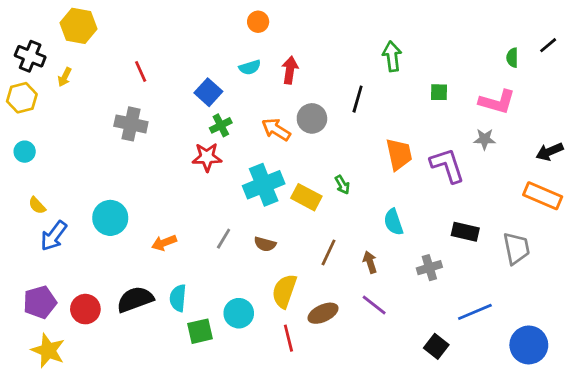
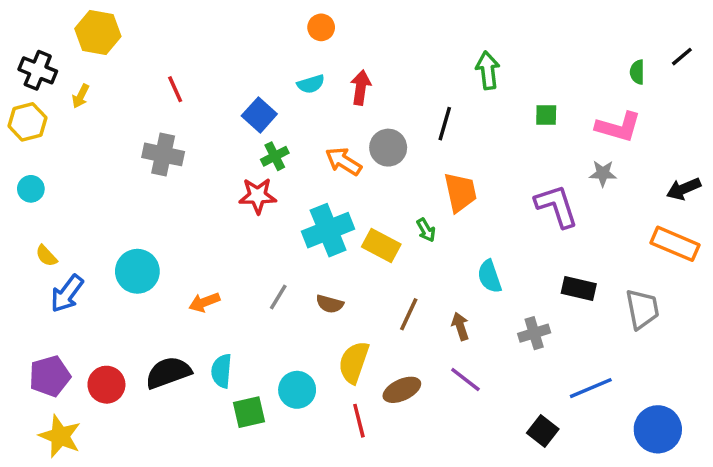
orange trapezoid: (399, 154) -> (460, 192), moved

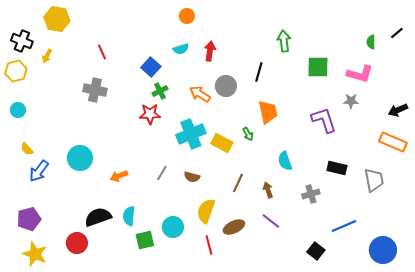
green square: (546, 115) -> (318, 67), size x1.6
red circle: (106, 385) -> (77, 243), moved

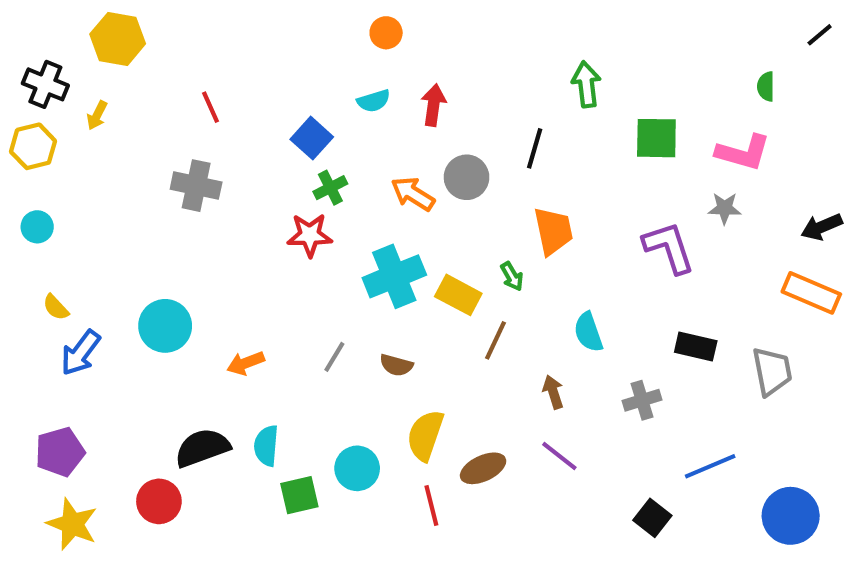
black line: (397, 33) -> (820, 35), moved
brown line: (238, 183) -> (495, 340), moved

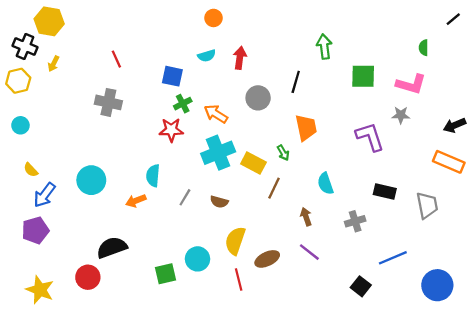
yellow hexagon: (118, 39) -> (49, 21), moved
blue square: (312, 138) -> (172, 76), turned -30
orange arrow: (413, 194) -> (216, 114), moved
cyan semicircle: (266, 446) -> (153, 176), moved
purple pentagon: (60, 452) -> (35, 230), moved

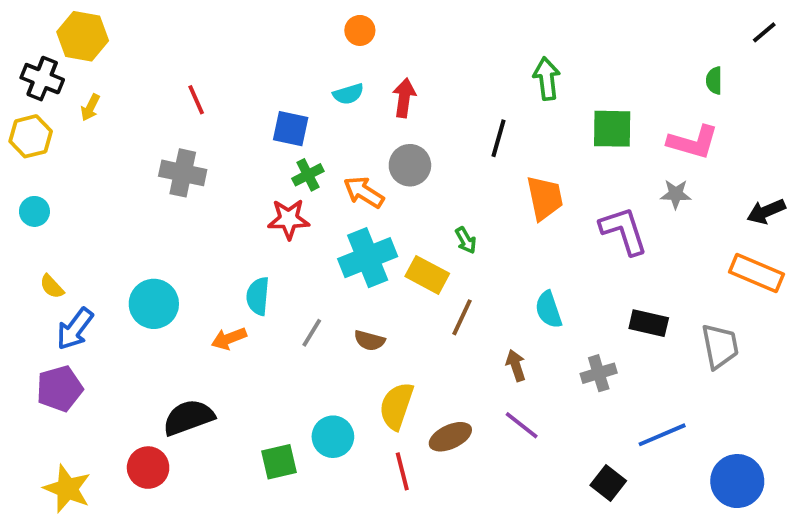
gray circle: (258, 98) -> (410, 165), moved
orange trapezoid: (306, 128) -> (545, 198), moved
green arrow: (283, 153) -> (466, 240), moved

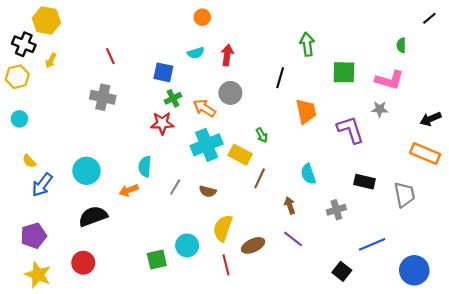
purple pentagon: (59, 389) -> (33, 236), moved
black semicircle: (189, 417) -> (93, 216), moved

